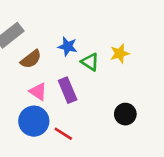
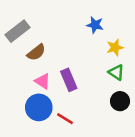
blue star: (68, 46) -> (95, 25), moved
green triangle: (90, 62) -> (116, 72), moved

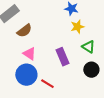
yellow star: (115, 47) -> (77, 27), moved
purple rectangle: (69, 80) -> (62, 57), moved

